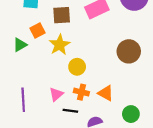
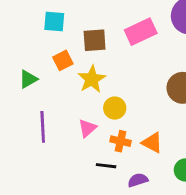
green triangle: (20, 45) -> (28, 79), moved
pink triangle: (56, 94) -> (87, 128), moved
purple line: (23, 100) -> (43, 127), moved

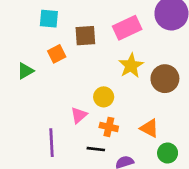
yellow star: (92, 79) -> (131, 66), moved
purple line: (43, 127) -> (51, 143), moved
orange triangle: (152, 143) -> (149, 128), moved

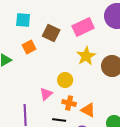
brown square: (85, 36) -> (51, 33), turned 30
orange triangle: (149, 128) -> (88, 110), moved

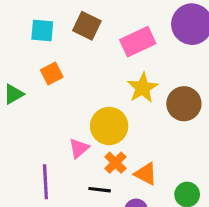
brown square: (51, 33) -> (87, 26), moved
yellow circle: (65, 80) -> (109, 126), size x1.5
orange cross: (69, 103) -> (115, 163), turned 32

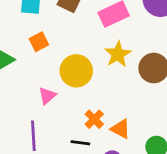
yellow circle: (109, 126) -> (76, 71), moved
pink triangle: (79, 148) -> (47, 96), moved

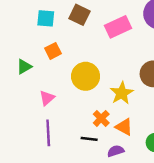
yellow star: (118, 54) -> (122, 93), moved
pink triangle: (47, 96) -> (47, 98), moved

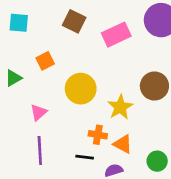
cyan square: (46, 18) -> (19, 23), moved
orange cross: (101, 118) -> (98, 135), turned -35

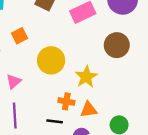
brown circle: (154, 86) -> (117, 45), moved
orange triangle: (123, 144) -> (89, 110), turned -36

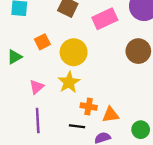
yellow circle: (51, 60) -> (74, 52), moved
yellow star: (86, 77) -> (69, 82), moved

